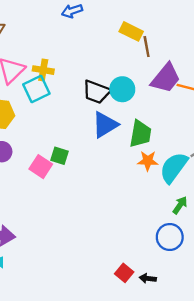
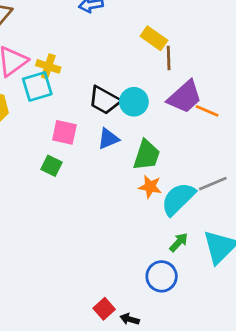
blue triangle: (105, 125) -> (108, 139), size x0.7
pink square: (41, 167) -> (64, 132), moved, turned -30

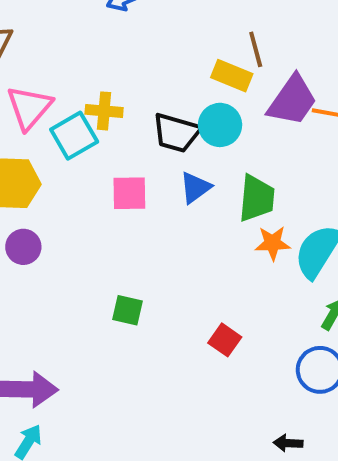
yellow rectangle: (154, 38) -> (232, 76), moved
yellow cross: (48, 66) -> (104, 111), moved
green square: (52, 166) -> (128, 310), moved
red square: (104, 309) -> (225, 340), moved

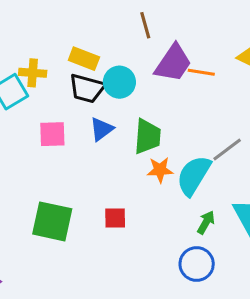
yellow rectangle: (232, 76) -> (84, 59), moved
green square: (128, 310) -> (52, 221), size x1.8
red square: (225, 340) -> (115, 218), moved, turned -35

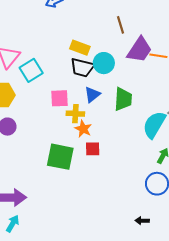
yellow cross: (33, 73) -> (75, 114), moved
orange star: (160, 170) -> (83, 129), moved, turned 30
red square: (115, 218) -> (93, 149), moved

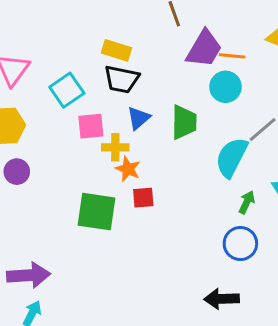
cyan circle: (104, 63) -> (226, 87), moved
cyan square: (31, 70) -> (67, 90), moved
black arrow: (142, 221) -> (222, 299), size x1.6

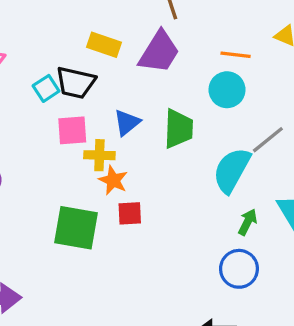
purple trapezoid: (204, 49) -> (159, 52), moved
black trapezoid: (122, 79) -> (76, 83), moved
cyan square: (67, 90) -> (46, 88), size x0.7

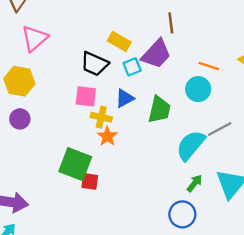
cyan square: (46, 88) -> (132, 67), moved
red square: (130, 213) -> (90, 181), moved

